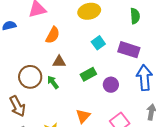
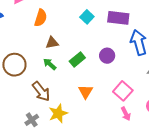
green rectangle: (88, 74) -> (77, 59), moved
brown circle: (30, 77) -> (14, 65), moved
brown arrow: (17, 106) -> (41, 91), moved

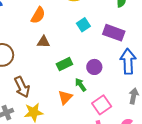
green arrow: (50, 64) -> (80, 85), moved

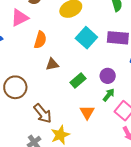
cyan square: (83, 25) -> (86, 38), size x1.5
green arrow: (80, 85) -> (109, 95), moved, turned 88

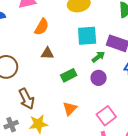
cyan square: (86, 38) -> (87, 36), turned 30
green arrow: (109, 95) -> (98, 57), moved

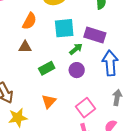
orange semicircle: (42, 27) -> (29, 21), moved

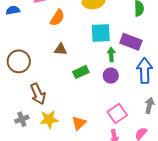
orange semicircle: (29, 21) -> (57, 18), moved
green arrow: (76, 49) -> (111, 54), turned -56
orange triangle: (49, 101) -> (79, 123), moved

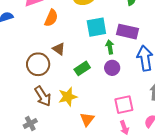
brown triangle: (61, 49) -> (59, 49), turned 40
brown circle: (19, 61) -> (38, 64), moved
pink square: (117, 114) -> (124, 105), turned 30
yellow star: (49, 119) -> (68, 97), moved

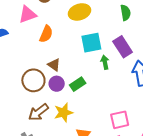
purple rectangle: (127, 32) -> (123, 47), turned 45
purple circle: (112, 68) -> (57, 84), moved
brown arrow: (43, 96) -> (38, 112), turned 85

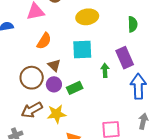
orange semicircle: (46, 34) -> (44, 41), moved
cyan square: (91, 43) -> (82, 49), moved

